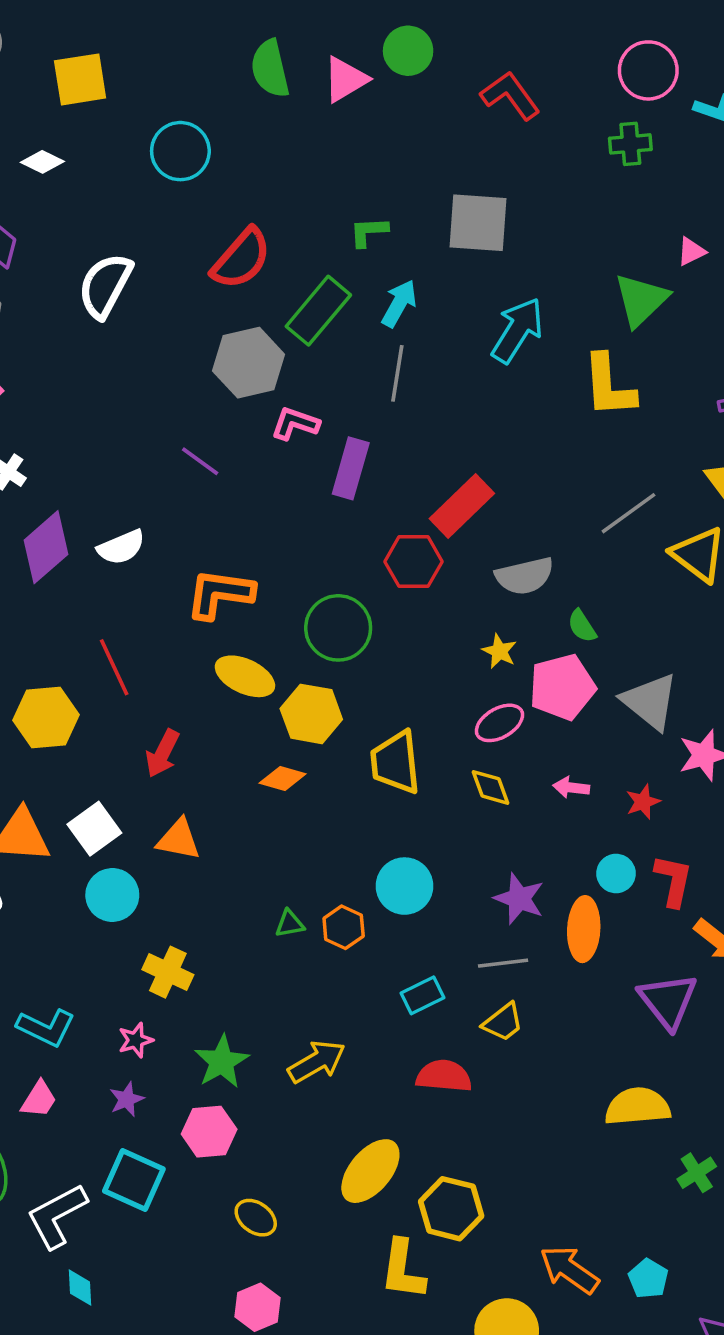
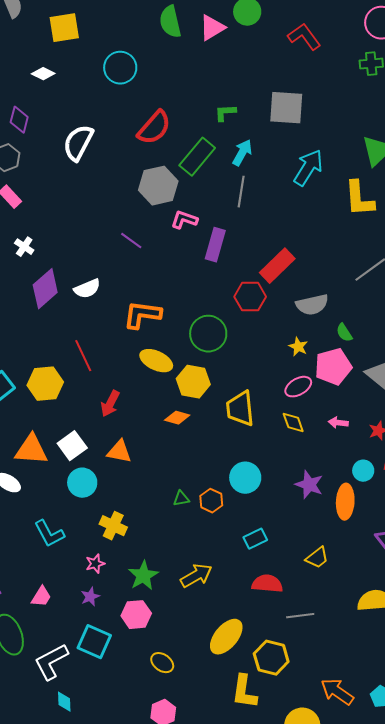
gray line: (503, 963) -> (300, 616), moved
yellow trapezoid: (503, 1022) -> (317, 558), moved
cyan L-shape: (46, 1028) -> (49, 534), moved, turned 36

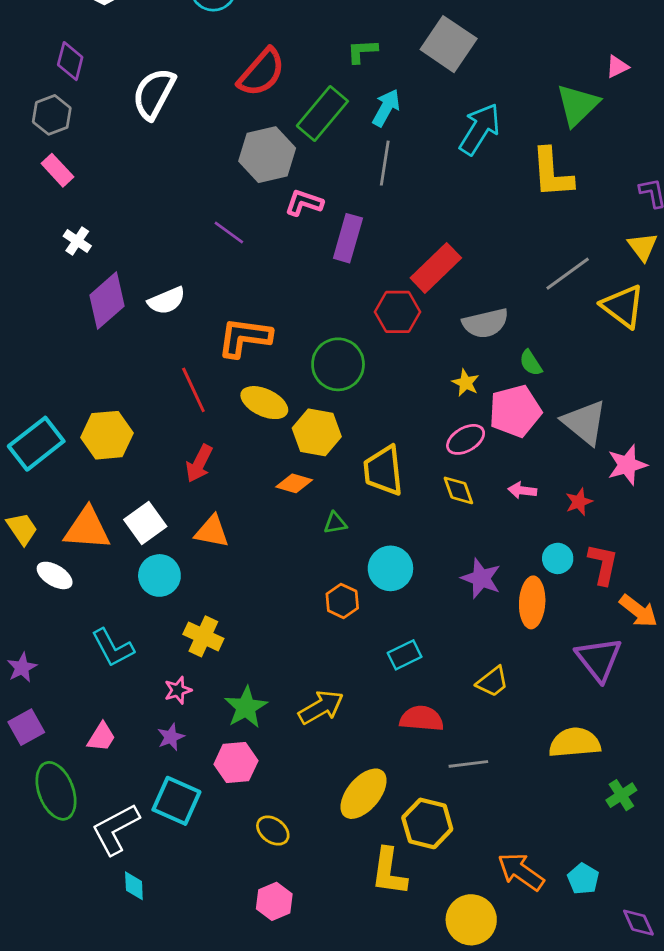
gray square: (286, 108) -> (449, 44), turned 30
red line: (83, 356) -> (193, 390), moved
green triangle: (181, 499) -> (335, 523), moved

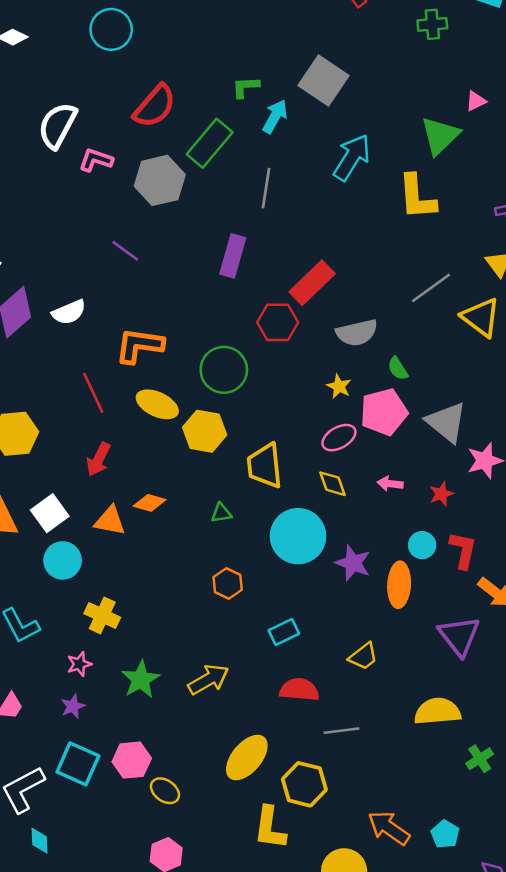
cyan arrow: (386, 108) -> (275, 116), moved
pink L-shape: (304, 203) -> (96, 160), moved
orange diamond: (294, 483) -> (150, 503), moved
cyan circle: (390, 568) -> (298, 536), moved, size x1.4
pink hexagon: (236, 763) -> (132, 760), moved

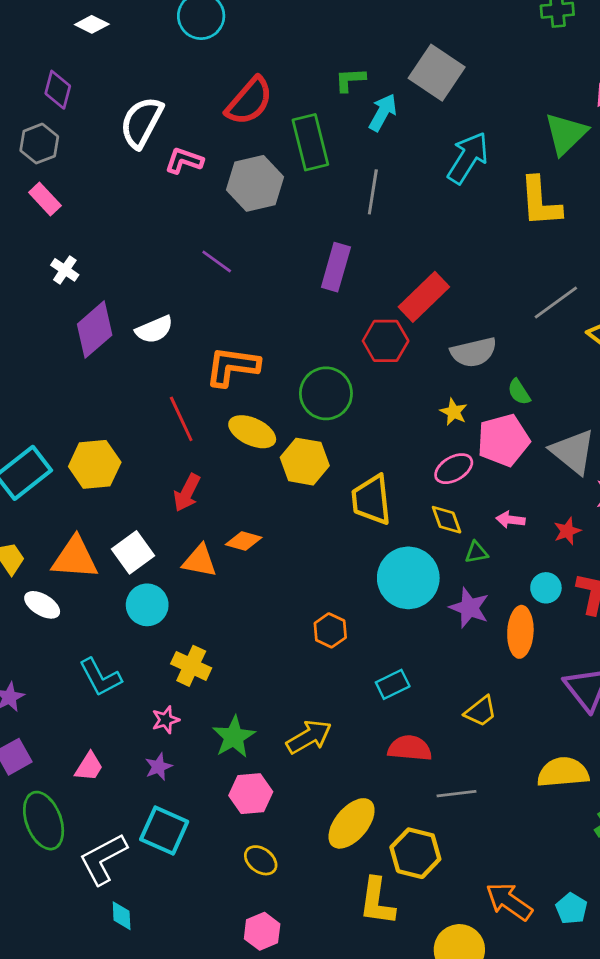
green rectangle: (210, 143) -> (310, 142), turned -54
green triangle: (221, 513) -> (476, 552), moved
pink hexagon: (132, 760) -> (251, 794), moved

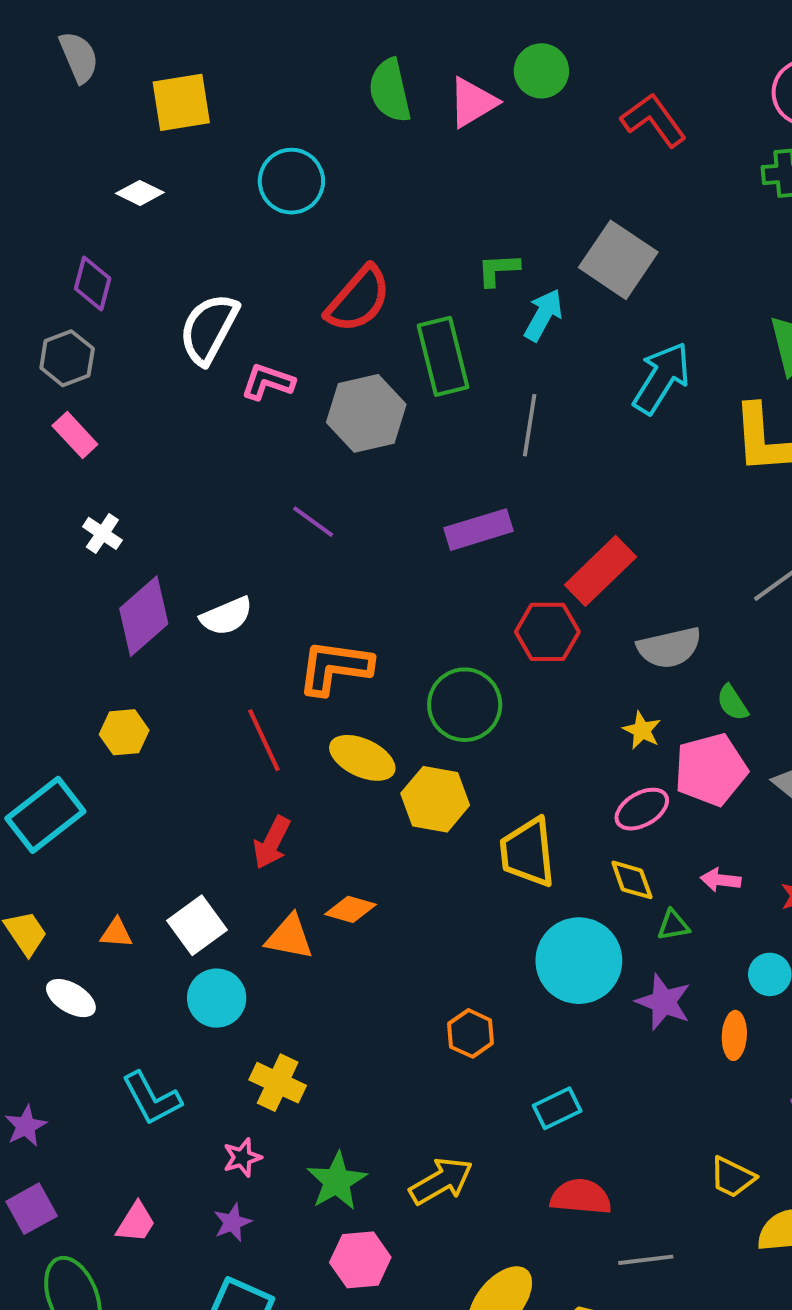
purple rectangle: (336, 267) -> (478, 530), turned 57
yellow hexagon: (95, 464) -> (124, 732), moved, size x0.7
orange triangle: (75, 558) -> (116, 933), size x0.5
orange ellipse: (520, 632) -> (734, 1035), size x0.7
yellow trapezoid: (481, 711) -> (732, 1177), moved, turned 64

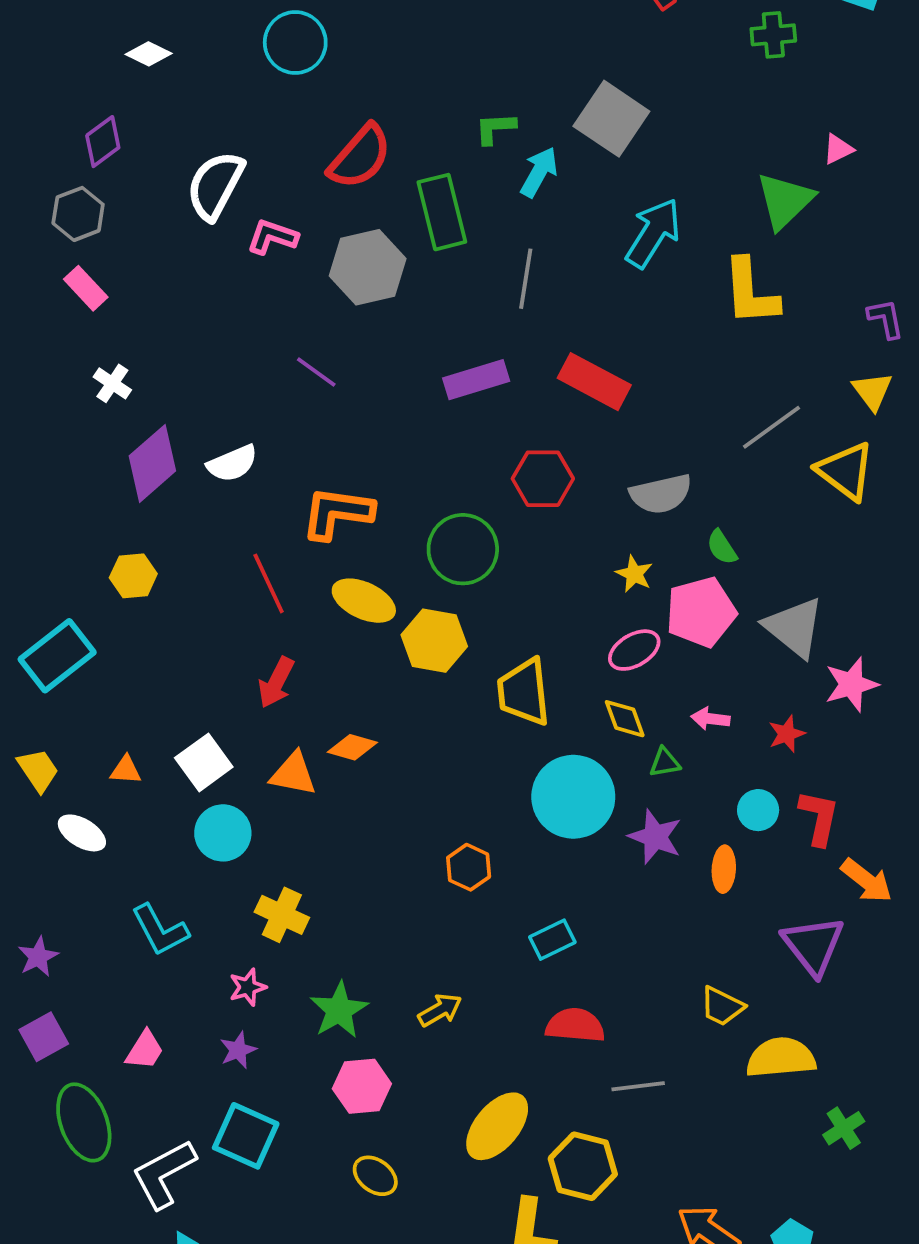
purple diamond: (93, 283) -> (103, 142), turned 39
red rectangle: (600, 571) -> (594, 382), moved, turned 72
yellow arrow: (441, 1181) -> (440, 1010), size x0.7

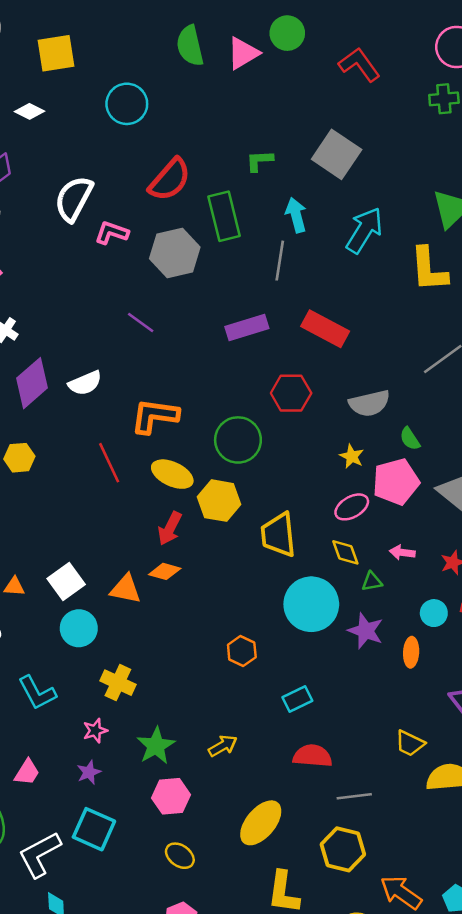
cyan arrow: (539, 172) -> (296, 215), moved, turned -44
red arrow: (276, 682) -> (170, 528), moved
yellow hexagon: (583, 1166) -> (343, 849), moved

